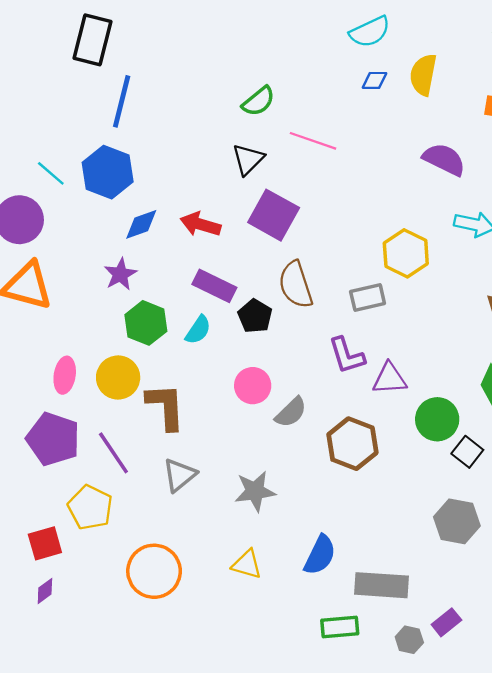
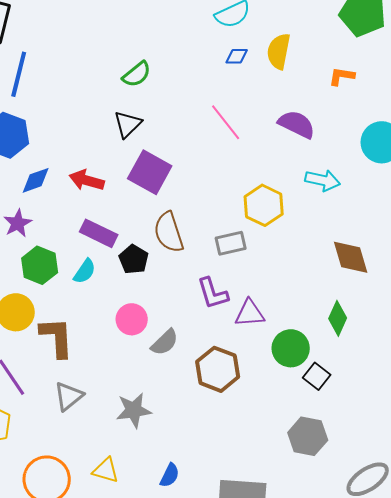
pink line: (313, 141) -> (226, 122), moved, turned 33
blue semicircle: (320, 555) -> (170, 475), moved, size x0.7
yellow triangle: (247, 564) -> (106, 470), moved

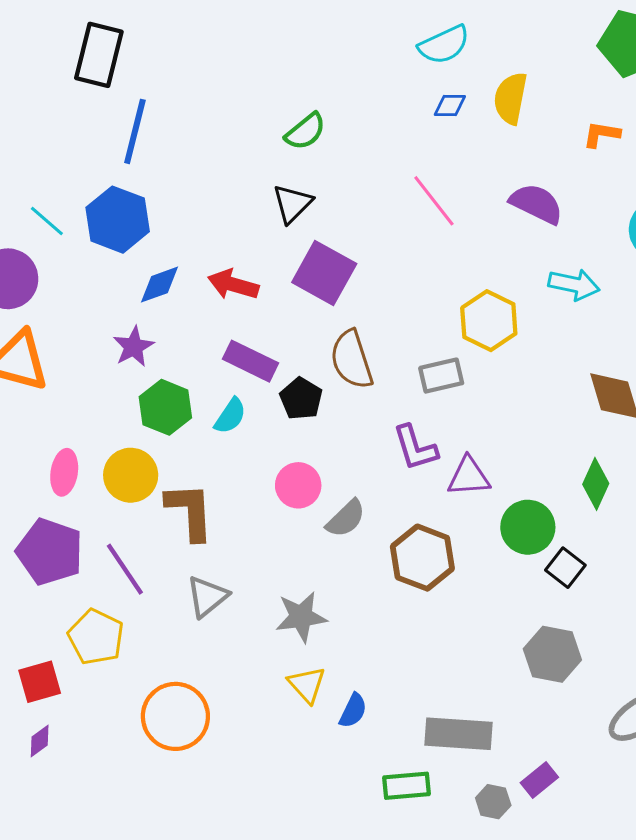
yellow triangle: (106, 470) -> (307, 685), moved, turned 32

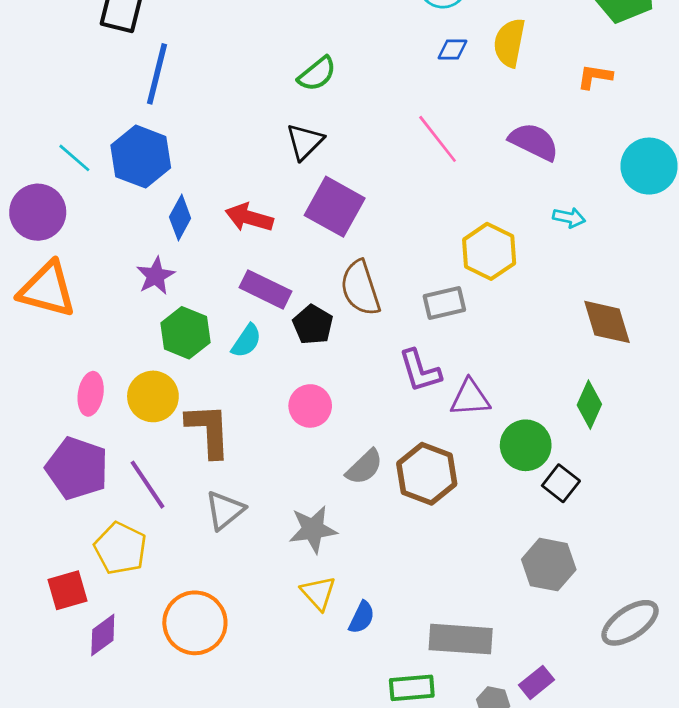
blue diamond: (160, 285) -> (180, 218), turned -42
cyan arrow: (574, 285) -> (569, 218), size x0.7
gray semicircle: (346, 519) -> (364, 467), moved
purple diamond: (40, 741) -> (103, 635), moved, size x1.4

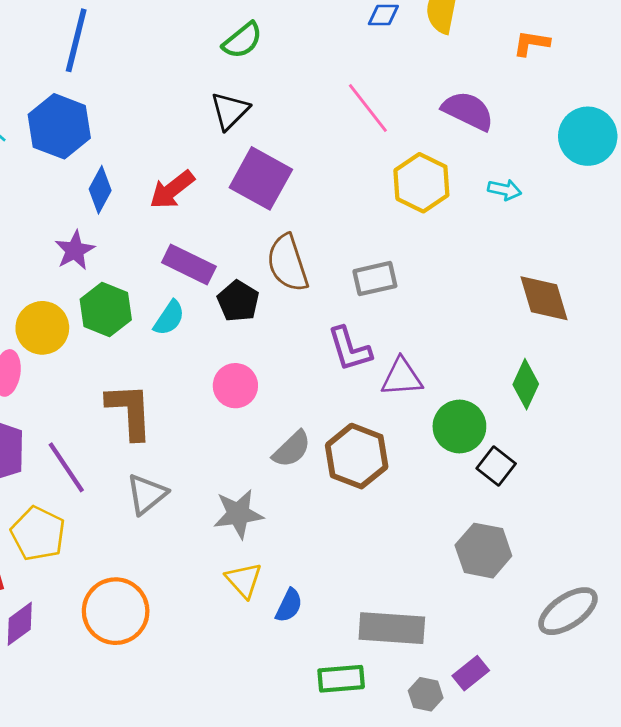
red arrow: (249, 218) -> (172, 190), turned -54
yellow hexagon: (489, 251) -> (421, 183), moved
yellow circle: (153, 396) -> (42, 328), moved

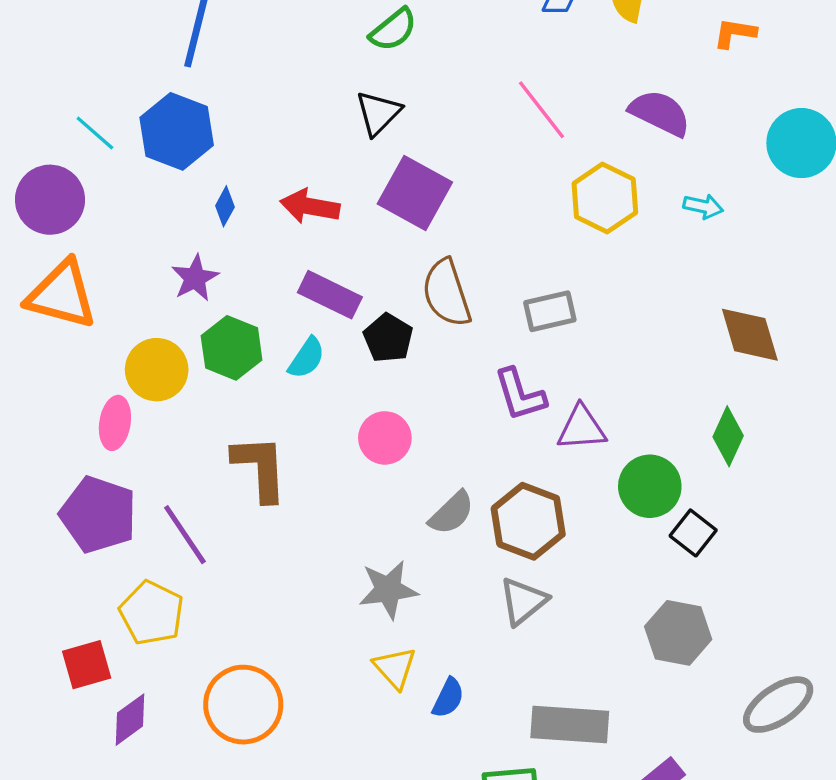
blue diamond: (100, 190) -> (225, 206), size x0.7
red arrow: (172, 190) -> (310, 206), turned 48
gray triangle: (147, 494) -> (523, 601), moved

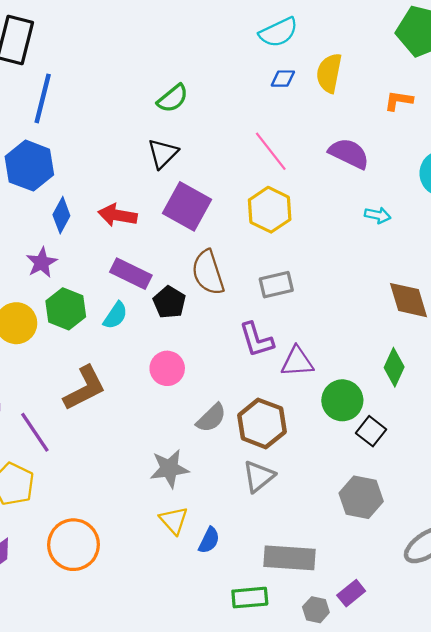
yellow hexagon: (605, 198) -> (270, 210), moved
blue diamond: (225, 206) -> (61, 215), size x1.4
brown L-shape: (260, 468) -> (85, 388), turned 66

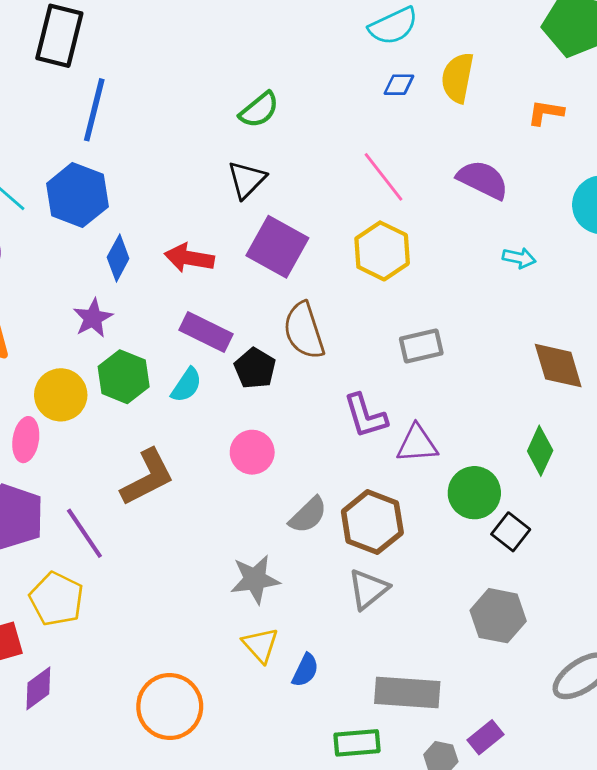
gray rectangle: (276, 285) -> (421, 346), moved
orange circle: (74, 545) -> (170, 706), moved

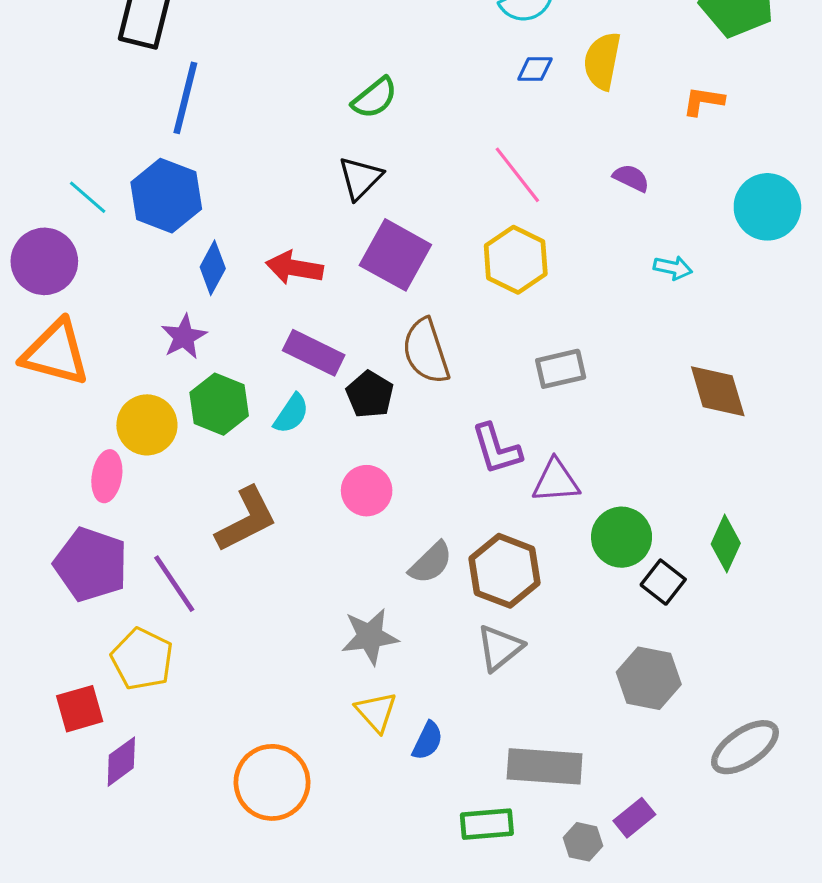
purple semicircle: (483, 180) -> (631, 178), size x0.6
green diamond: (540, 451) -> (726, 544), moved

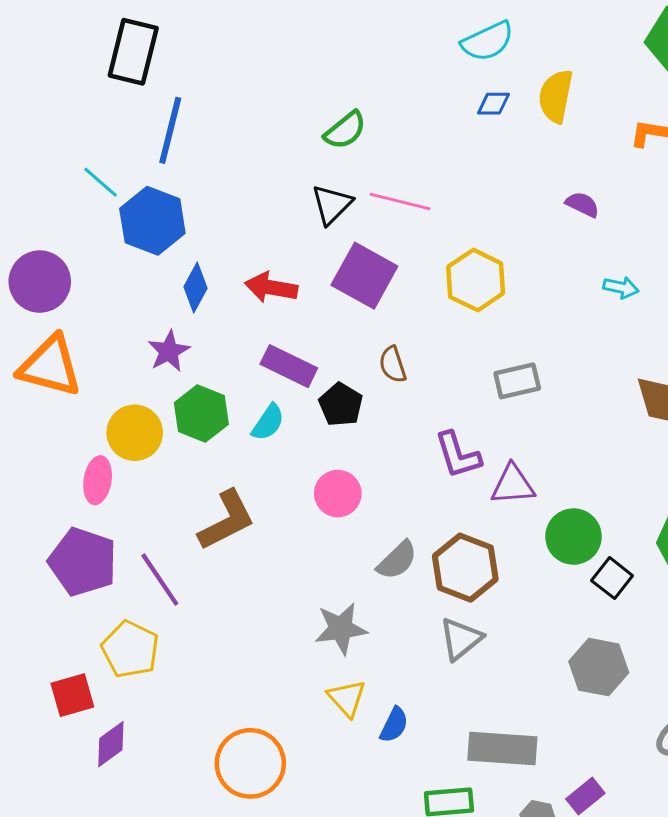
pink line: (517, 175) -> (400, 201), moved, turned -38
cyan line: (88, 197) -> (101, 182), moved
brown semicircle: (426, 351) -> (393, 365), size x0.6

